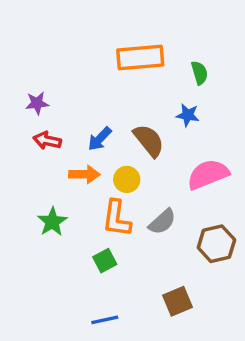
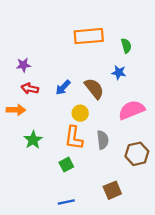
orange arrow: (84, 174) -> (16, 110), moved
gray semicircle: (162, 222) -> (103, 140), turned -54

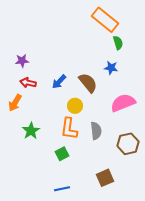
orange rectangle: (89, 36) -> (105, 20), moved, turned 44
orange arrow: (16, 110) -> (15, 103), turned 120

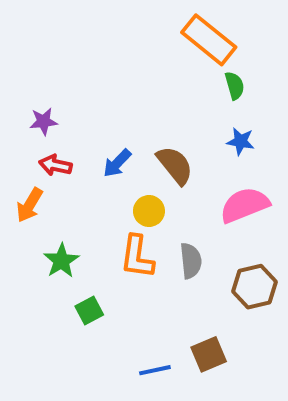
blue star: (111, 68) -> (241, 141), moved
green square: (62, 154) -> (89, 311), moved
blue line: (62, 189) -> (155, 370), moved

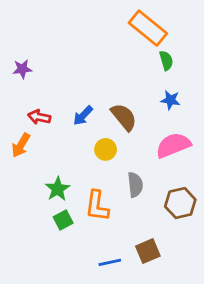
purple star: (43, 121) -> (22, 69), moved
orange L-shape: (137, 257) -> (97, 206), moved
green star: (61, 261) -> (58, 189), moved

